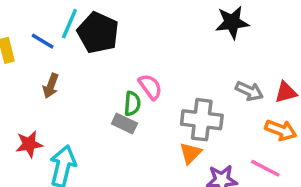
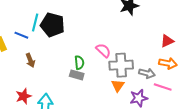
brown arrow: (51, 86) -> (30, 60), turned -32
pink semicircle: (150, 87) -> (103, 50), moved
gray arrow: (249, 91) -> (147, 73), moved

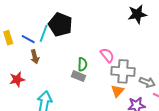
cyan line: (35, 22) -> (44, 33), moved
blue line: (21, 35) -> (28, 39), moved
red star: (24, 96) -> (17, 79), moved

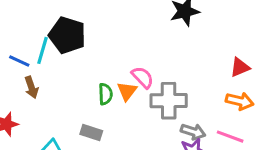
gray rectangle: (79, 76) -> (91, 132), moved
gray arrow: (147, 82) -> (193, 132), moved
orange triangle: (118, 91) -> (127, 91), moved

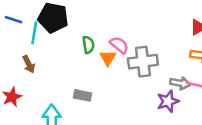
blue line: (19, 61) -> (13, 20), moved
green semicircle: (105, 94) -> (88, 45), moved
gray arrow: (193, 132) -> (180, 83), moved

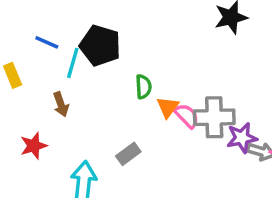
pink semicircle: (119, 45) -> (187, 116), moved
gray rectangle: (82, 95) -> (128, 154), turned -54
purple star: (168, 101) -> (242, 138), moved

